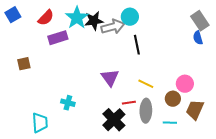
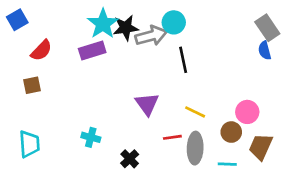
red semicircle: (46, 18) -> (41, 50), moved
purple rectangle: (58, 38) -> (92, 50), moved
black cross: (114, 120) -> (130, 159), moved, size x0.6
cyan trapezoid: (40, 123) -> (29, 144), moved

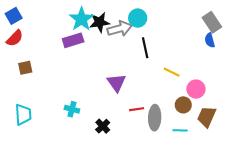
red semicircle: (41, 50) -> (15, 38), moved
yellow line: (195, 112) -> (172, 72), moved

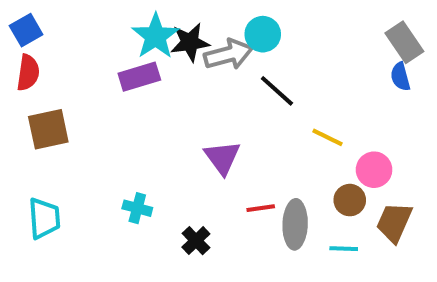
red semicircle: (15, 38) -> (28, 73), turned -36
black line: (145, 48) -> (277, 91), turned -36
brown square: (25, 68) -> (48, 129), size x1.5

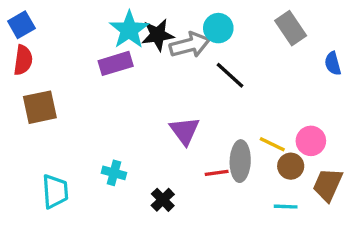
gray rectangle: (404, 42) -> (291, 28), moved
yellow line: (327, 137) -> (272, 144), moved
cyan trapezoid: (44, 218) -> (55, 191), moved
gray ellipse: (295, 224) -> (240, 161), moved

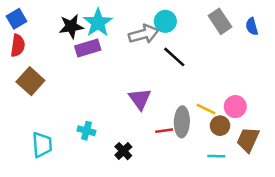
black star: (158, 35) -> (71, 26), moved
blue semicircle: (333, 63) -> (252, 26), moved
brown square: (40, 107) -> (30, 81), turned -36

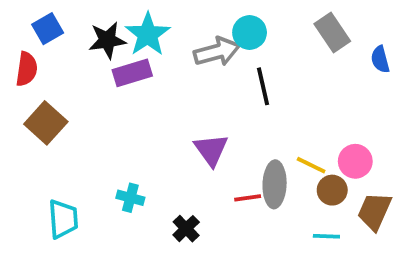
blue square: (16, 19) -> (48, 29), moved
blue semicircle: (252, 26) -> (380, 59), moved
black line: (174, 57) -> (263, 86), turned 35

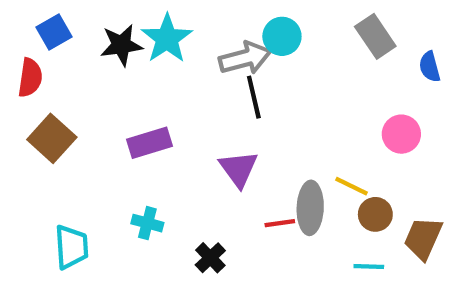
purple rectangle: (132, 73) -> (150, 143), moved
black line: (263, 86) -> (254, 97), moved
pink circle: (355, 161) -> (401, 134), moved

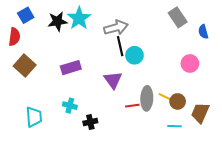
cyan circle: (282, 36) -> (134, 55), moved
yellow line: (351, 186) -> (166, 97), moved
black cross: (210, 258) -> (90, 122), moved, turned 32

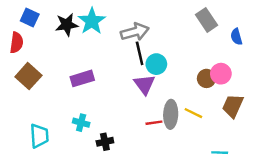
blue square: (26, 15) -> (30, 18), turned -35
purple triangle: (113, 80) -> (144, 84), moved
brown circle: (178, 101) -> (207, 78), moved
brown trapezoid: (200, 113) -> (233, 106), moved
cyan line: (175, 126) -> (220, 153), moved

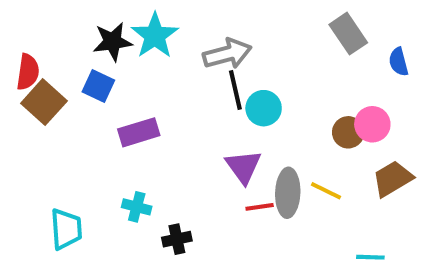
blue square: (30, 18) -> (98, 86), moved
brown square: (28, 76) -> (44, 102), moved
purple triangle: (144, 84) -> (243, 167), moved
brown trapezoid: (233, 106) -> (393, 179), turned 35

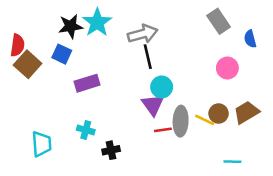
cyan circle: (264, 108) -> (162, 87), moved
pink circle: (372, 124) -> (227, 68), moved
brown circle: (348, 132) -> (219, 114), moved

